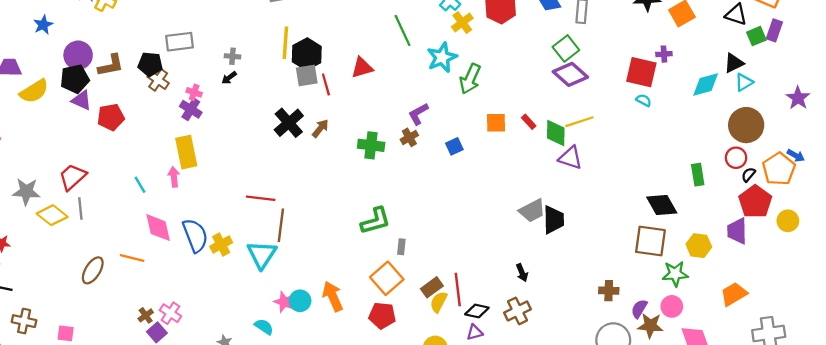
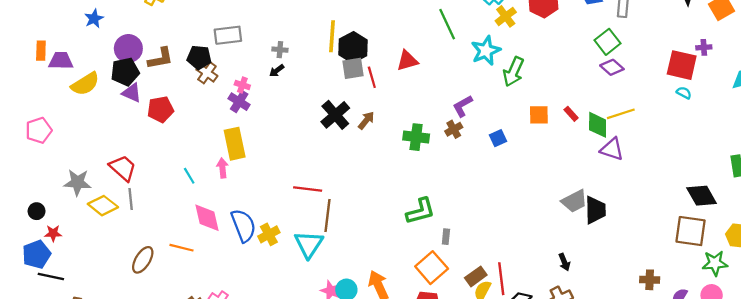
purple diamond: (570, 74) -> (612, 67), size x0.7
red trapezoid: (72, 177) -> (123, 168), turned 84

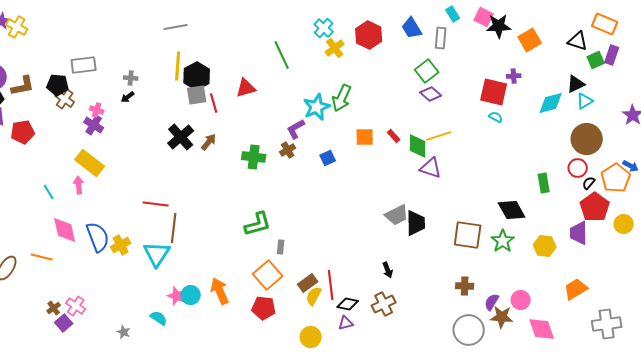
cyan star: (486, 51) -> (317, 107), moved
yellow rectangle: (235, 144) -> (90, 163), turned -40
brown square: (691, 231) -> (468, 235), moved
green star: (715, 263) -> (503, 241), moved, turned -30

